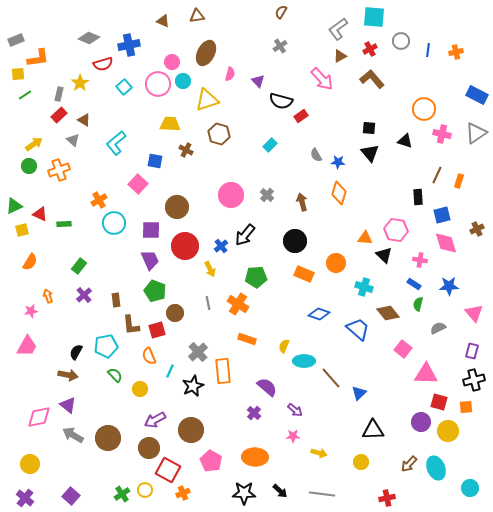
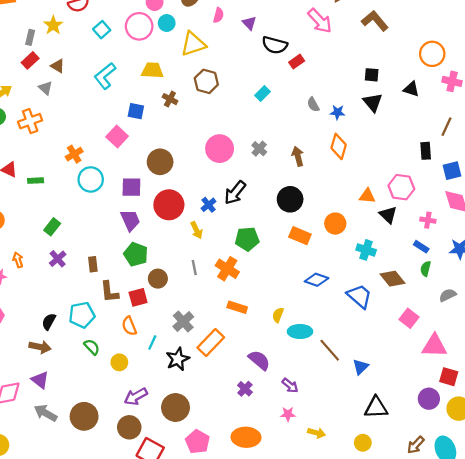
cyan L-shape: (116, 143) -> (105, 76), moved
orange rectangle: (223, 371) -> (211, 343), turned 50

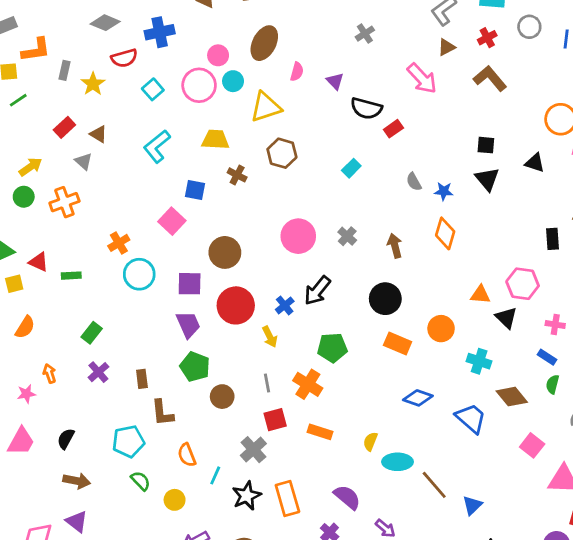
gray rectangle: (30, 37) -> (64, 70), moved
red square: (138, 297) -> (275, 420), moved
black semicircle: (49, 322) -> (66, 439), moved
orange rectangle: (211, 343) -> (287, 499), moved, turned -60

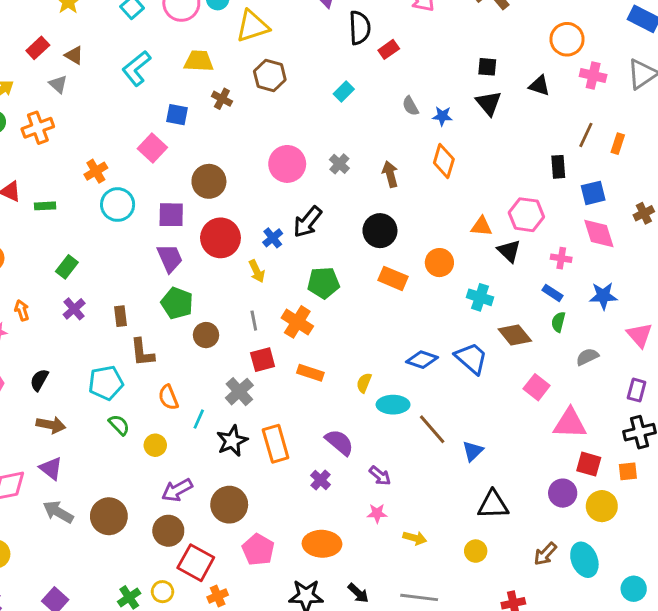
black semicircle: (366, 108) -> (360, 28), turned -108
blue diamond: (418, 398) -> (422, 360), moved

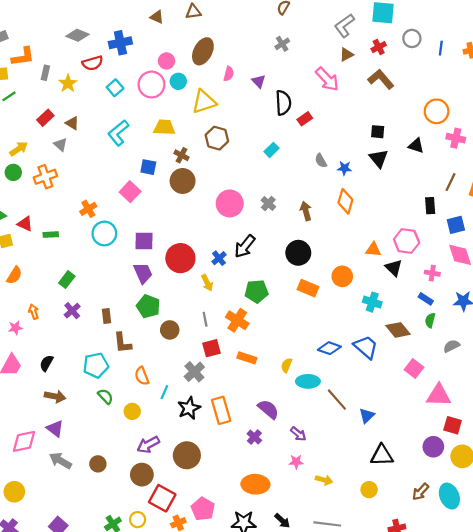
brown circle: (209, 181) -> (183, 181), moved
brown circle: (109, 516) -> (98, 464), size x0.6
pink pentagon: (258, 550) -> (203, 509), moved

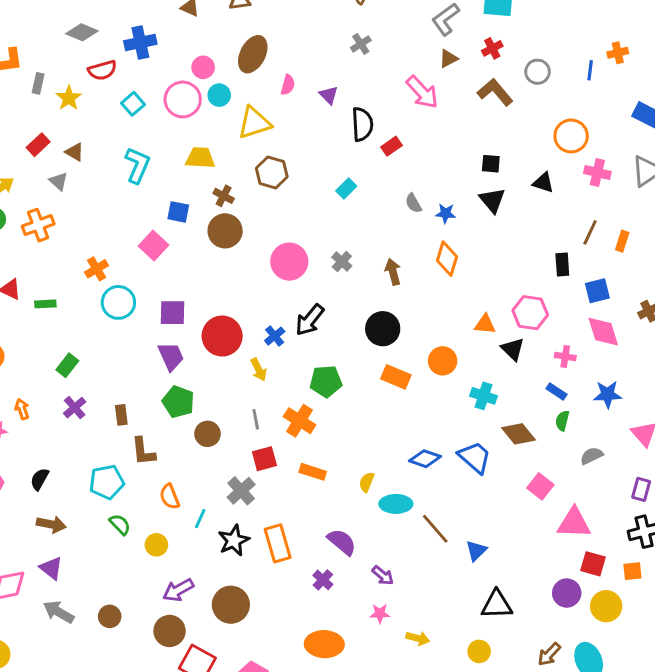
gray circle: (412, 38) -> (538, 72), moved
blue line: (441, 48) -> (590, 70), moved
cyan L-shape: (118, 133) -> (137, 165), turned 152

